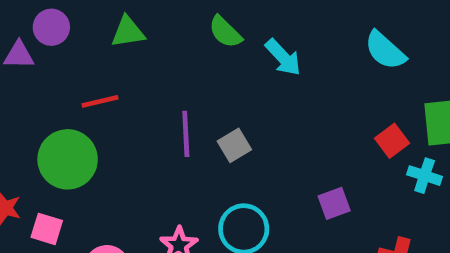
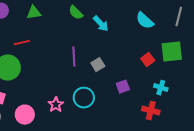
purple line: (186, 134) -> (74, 57), moved
gray square: (234, 145) -> (98, 65), moved
cyan cross: (425, 176) -> (161, 88), moved

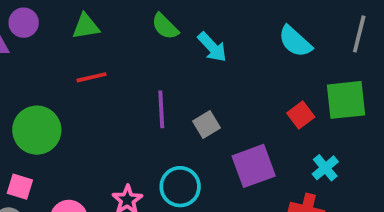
red line: (22, 43) -> (91, 77), moved
purple square: (123, 87) -> (254, 166), size x1.6
cyan cross: (161, 88) -> (325, 168), turned 32

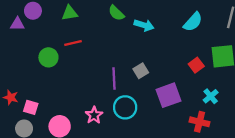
cyan semicircle: (295, 41) -> (193, 22), turned -90
cyan arrow: (212, 47) -> (144, 25), turned -30
purple line: (161, 109) -> (114, 78), moved
green circle: (37, 130) -> (48, 57), moved, size x0.7

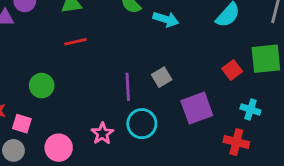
green circle: (48, 57) -> (42, 86), moved
cyan cross: (211, 96) -> (250, 110), turned -32

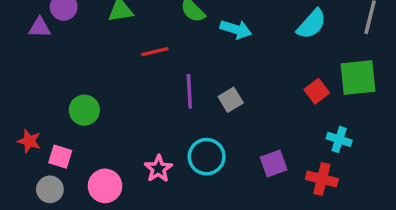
red line: (76, 42) -> (155, 52), moved
purple line: (128, 87) -> (189, 91), moved
purple square: (197, 108) -> (274, 164), moved, size x0.7

